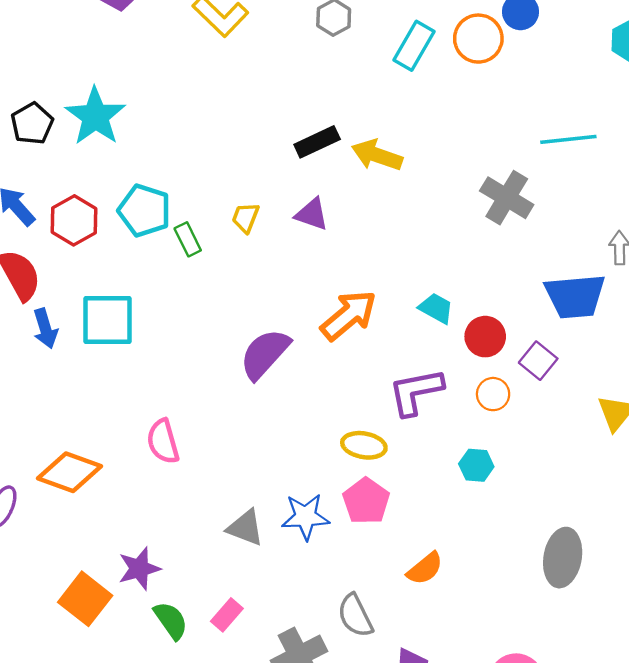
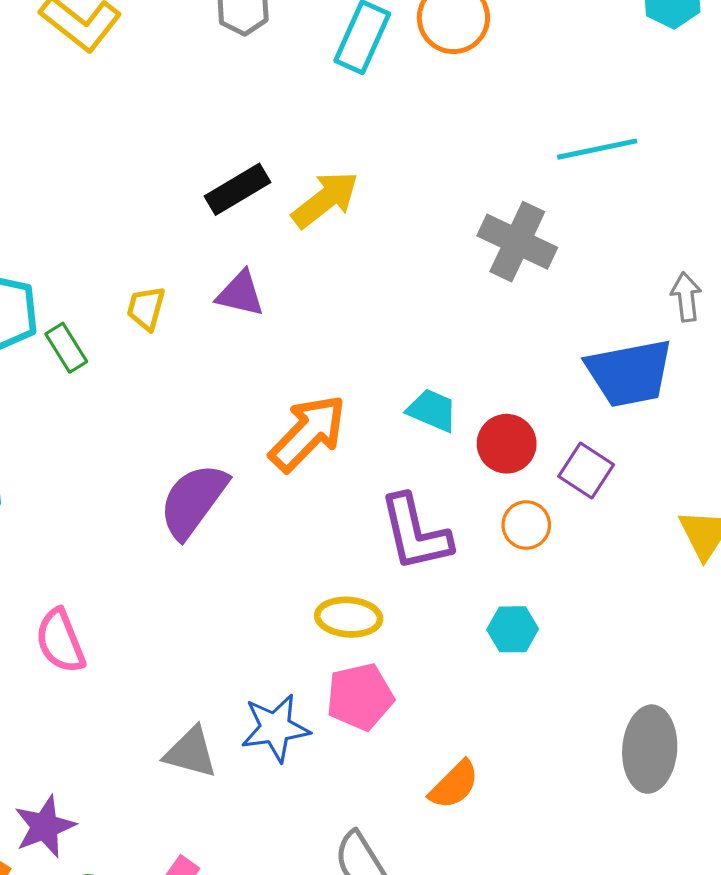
yellow arrow: (377, 155) -> (325, 200), turned 129
purple L-shape: (416, 392) -> (415, 533), turned -86
pink pentagon: (366, 501) -> (360, 697), turned 30

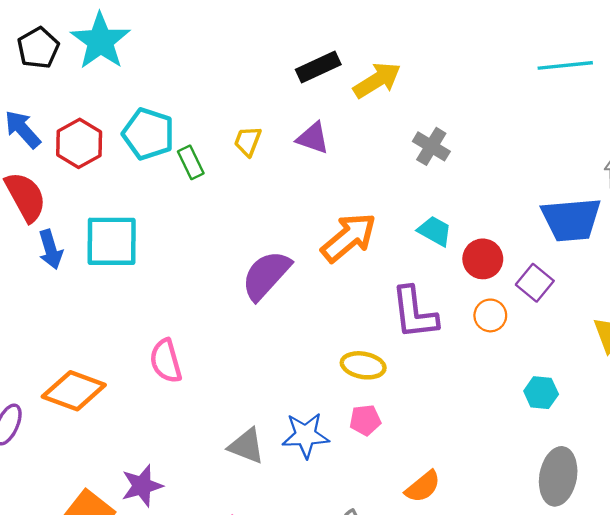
gray cross: (517, 242) -> (431, 146), moved, size x0.7
cyan hexagon: (513, 629) -> (541, 393), moved
pink pentagon: (360, 697) -> (365, 420), size x0.7

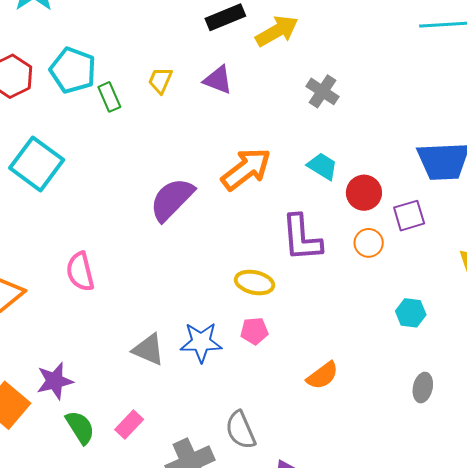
cyan square: (112, 241) -> (37, 164), turned 34
purple square: (535, 283) -> (409, 216), turned 32
gray ellipse: (558, 476) -> (423, 388), size x0.6
orange semicircle: (423, 487) -> (322, 376), moved

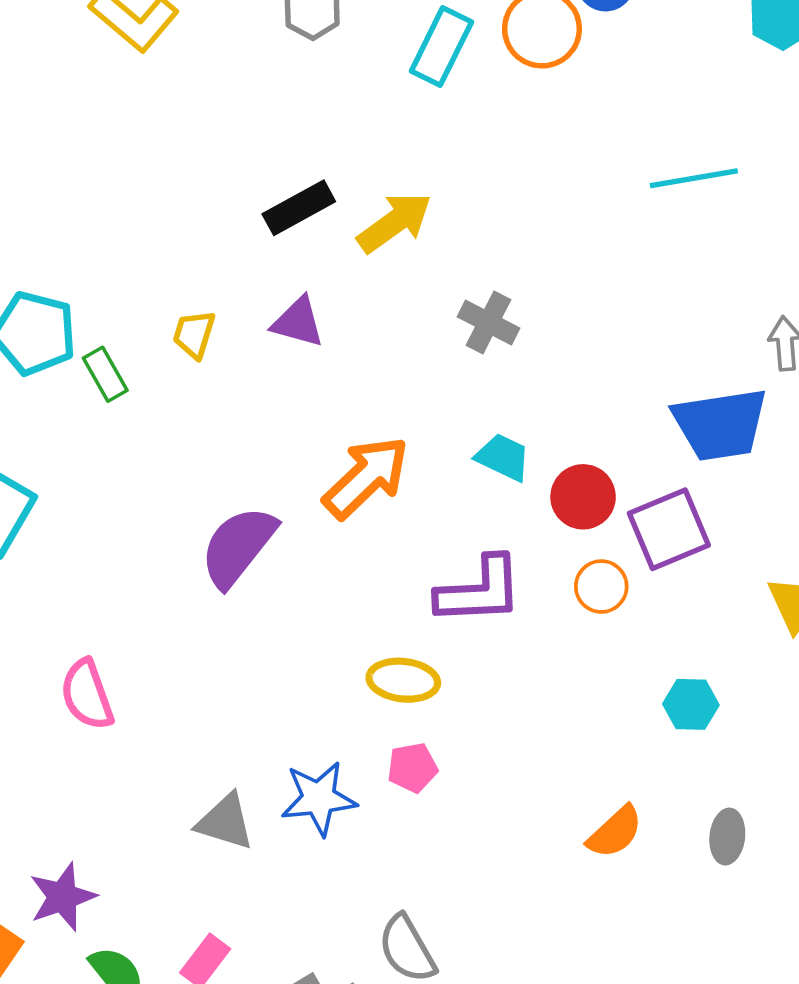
purple square: (409, 216) -> (669, 529), size x1.4
purple L-shape: (302, 238) -> (479, 591), turned -82
orange semicircle: (322, 376) -> (615, 832), moved

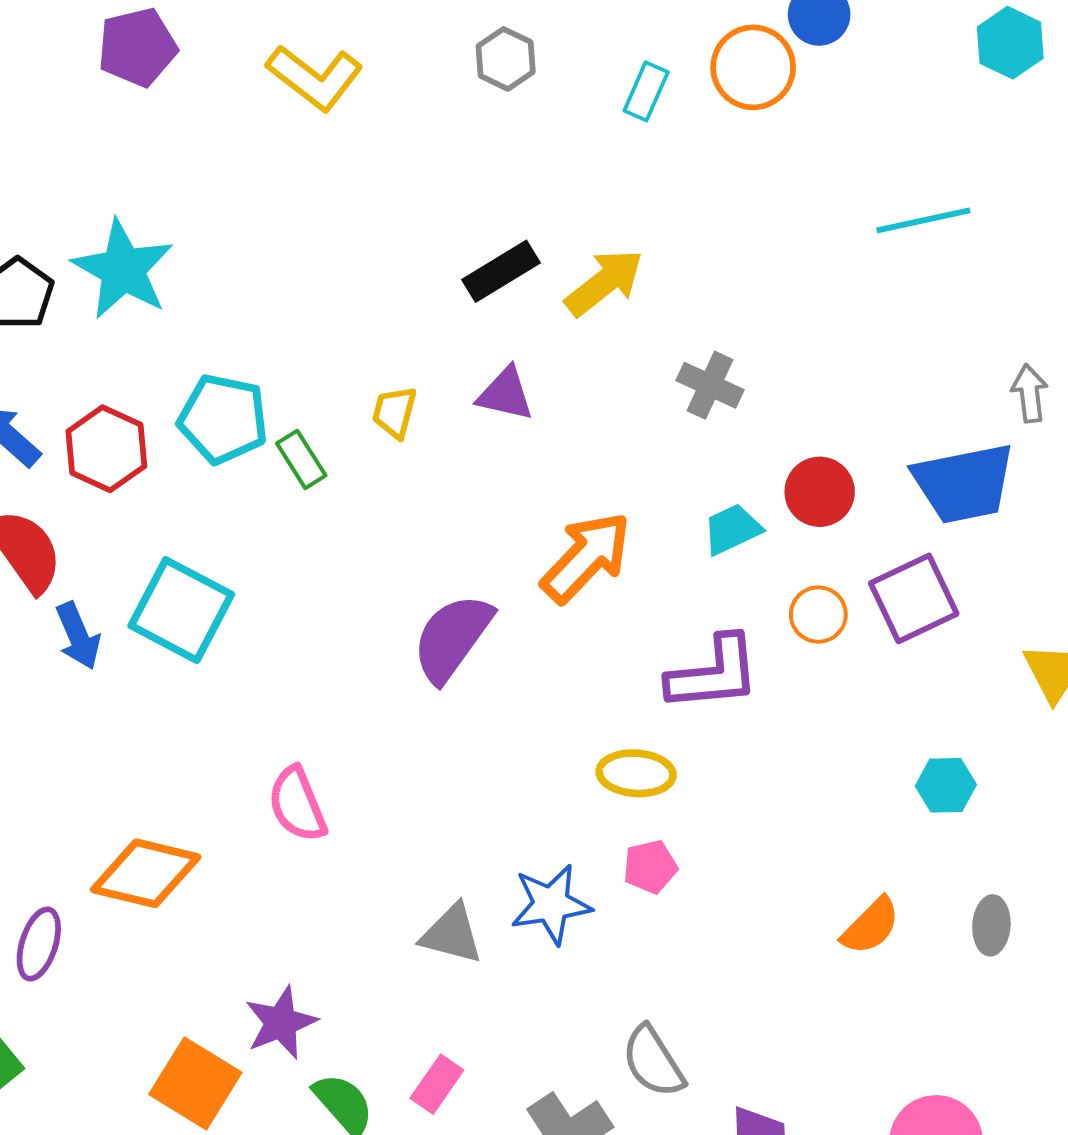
cyan rectangle: (441, 47) -> (646, 91), size x0.7
cyan trapezoid: (503, 457) -> (732, 529), turned -48
red circle: (583, 497) -> (820, 492), moved
orange circle: (601, 586) -> (818, 615), moved

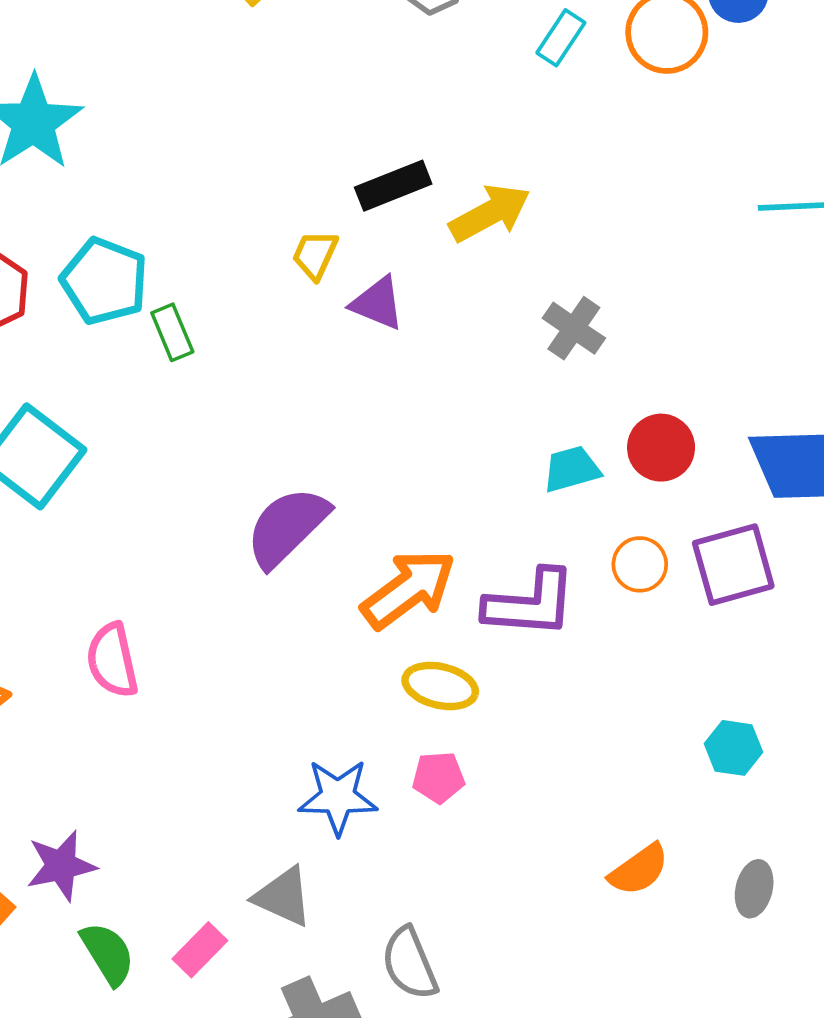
yellow trapezoid: (395, 412) -> (315, 255), moved
orange arrow: (586, 557) -> (409, 589), moved
gray triangle: (452, 934) -> (283, 897), moved

